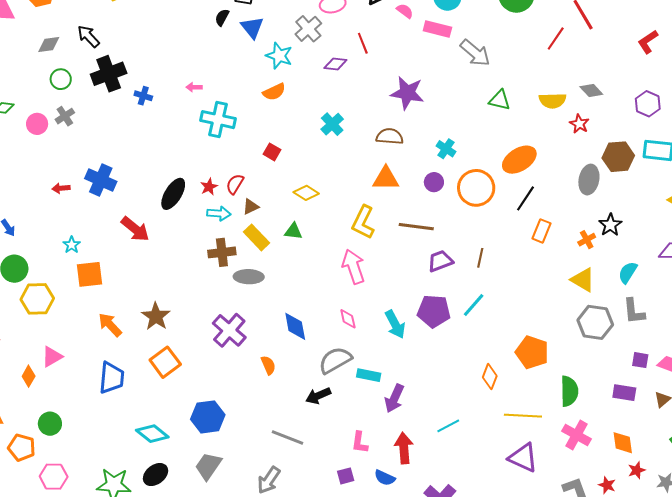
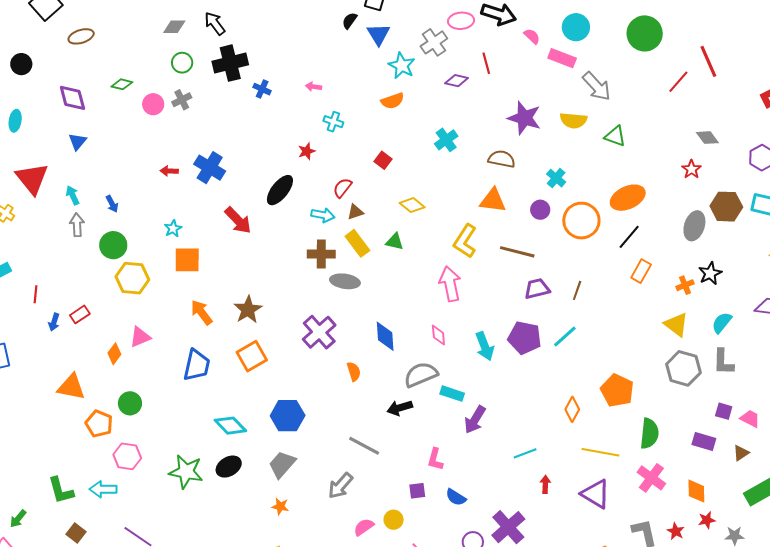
yellow semicircle: (553, 101) -> (573, 120), moved
cyan cross: (218, 120) -> (333, 122), size x0.6
red star: (209, 187) -> (307, 151), moved
red arrow: (404, 448) -> (545, 484), moved, size x0.6

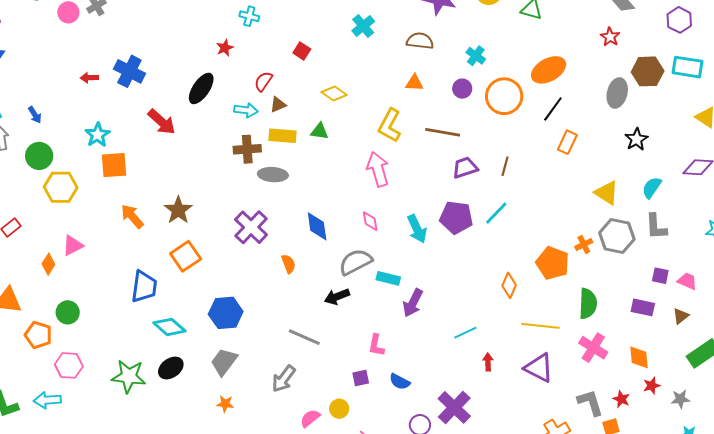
orange triangle: (493, 200) -> (414, 83), size x0.7
cyan star: (173, 229) -> (97, 135), size x1.4
yellow rectangle: (357, 243) -> (282, 136), turned -44
orange cross: (685, 285) -> (584, 244), moved
blue trapezoid: (197, 365) -> (144, 287), moved

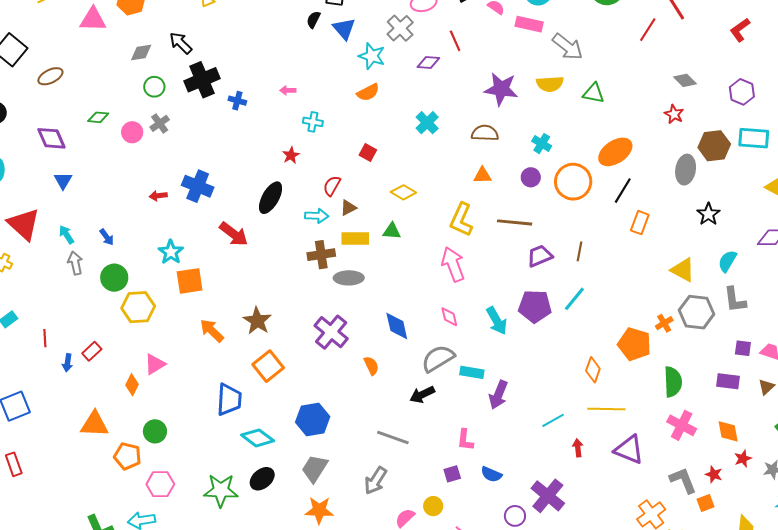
yellow line: (541, 326) -> (606, 409), moved
orange star: (225, 404) -> (319, 510), size x1.6

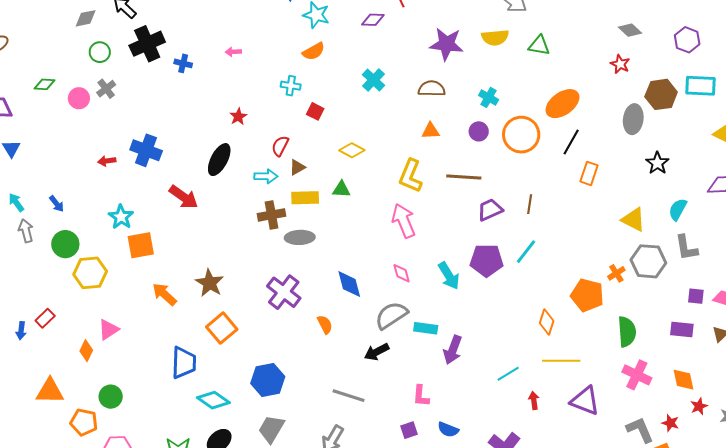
cyan cross: (313, 122) -> (291, 86), moved

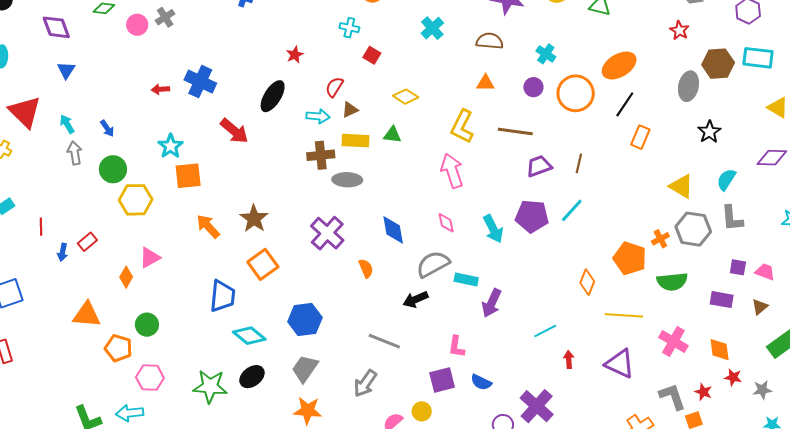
green semicircle: (627, 332) -> (672, 282), moved, turned 84
yellow line: (561, 361) -> (624, 315), moved
red star: (699, 406) -> (733, 377), turned 30
purple square: (409, 430) -> (442, 380), size x1.5

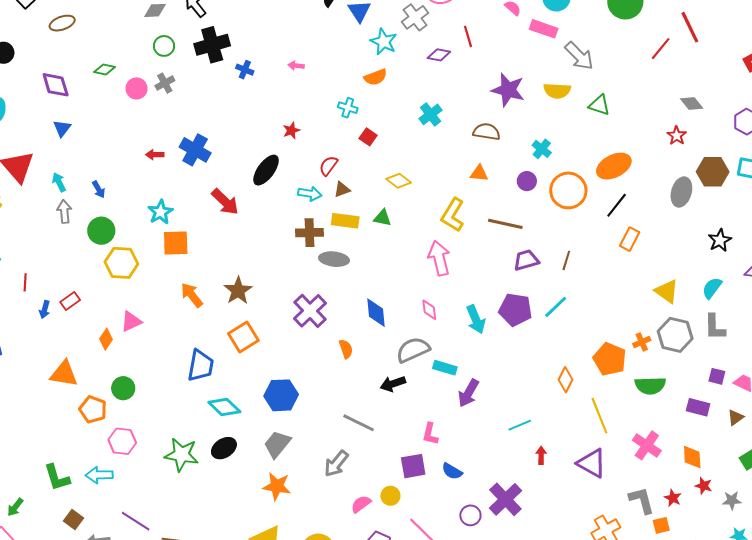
black star: (709, 132) -> (720, 240), moved
yellow line: (624, 315) -> (599, 416), turned 60

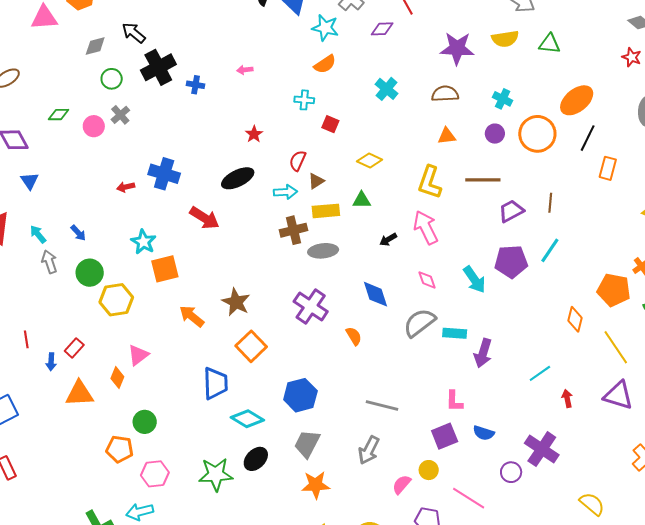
black ellipse: (266, 170) -> (238, 178), turned 40
orange triangle: (64, 374) -> (79, 394), moved
black arrow: (393, 384) -> (388, 240), moved, size x0.7

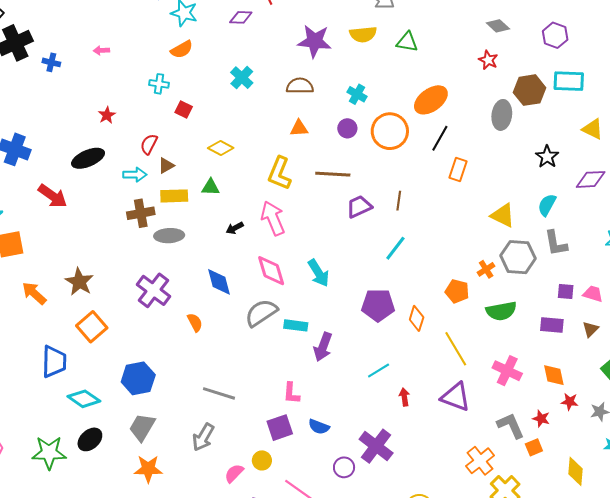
purple pentagon: (511, 262) -> (378, 305), moved
pink diamond: (427, 280) -> (271, 271), size x1.6
orange pentagon: (614, 290) -> (457, 291), size x0.7

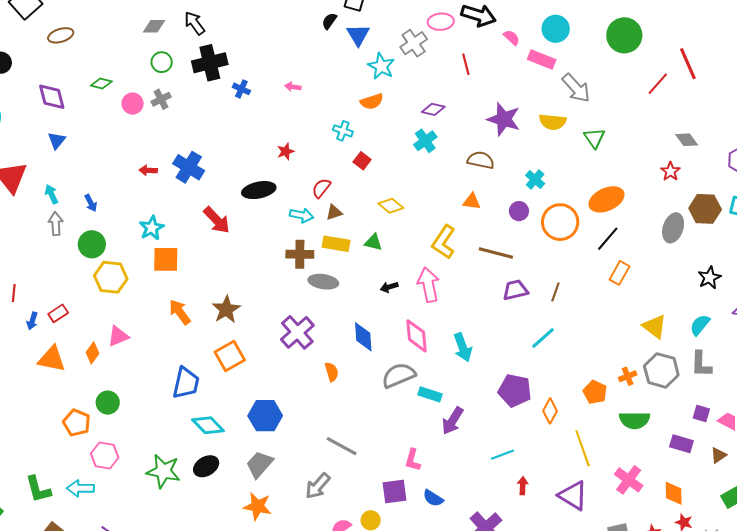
purple diamond: (241, 17) -> (433, 109), moved
green triangle: (407, 42) -> (594, 138), turned 35

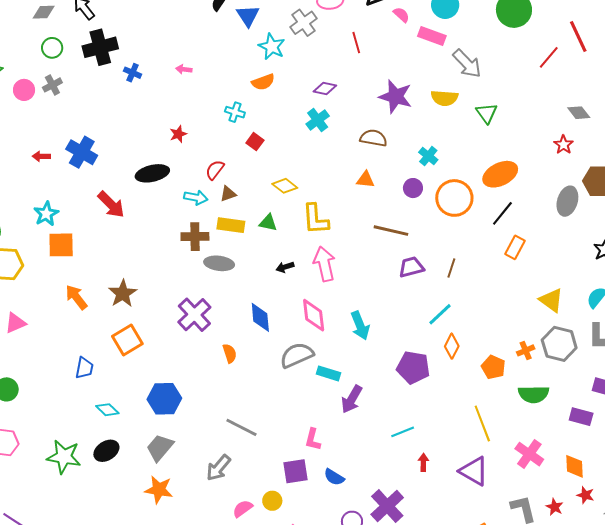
yellow L-shape: (444, 242) -> (316, 219), moved, turned -36
blue trapezoid: (186, 383) -> (84, 368), size x0.7
orange diamond: (550, 411) -> (452, 346), moved
cyan diamond: (208, 425) -> (107, 410), size x0.7

